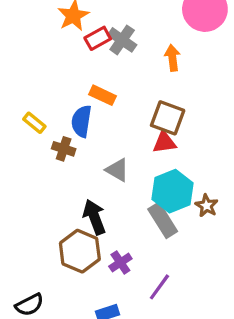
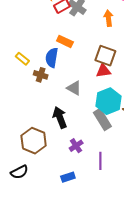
brown hexagon: (80, 251) -> (34, 141), moved
purple line: (159, 287) -> (100, 161), turned -36

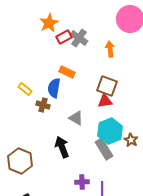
brown hexagon: (34, 141) -> (20, 161), moved
purple cross: (76, 146) -> (82, 182), moved, turned 32

